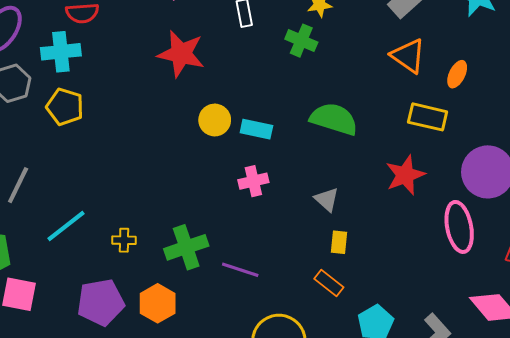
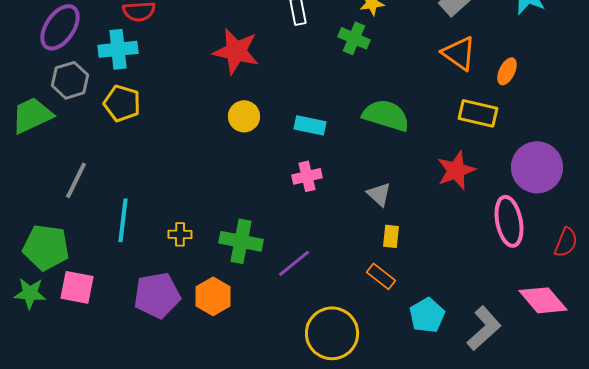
yellow circle: (215, 120) -> (244, 116), moved
cyan line: (66, 226) -> (123, 220), turned -45
green cross: (186, 247) -> (241, 241), turned 30
purple line: (240, 270) -> (294, 263), turned -57

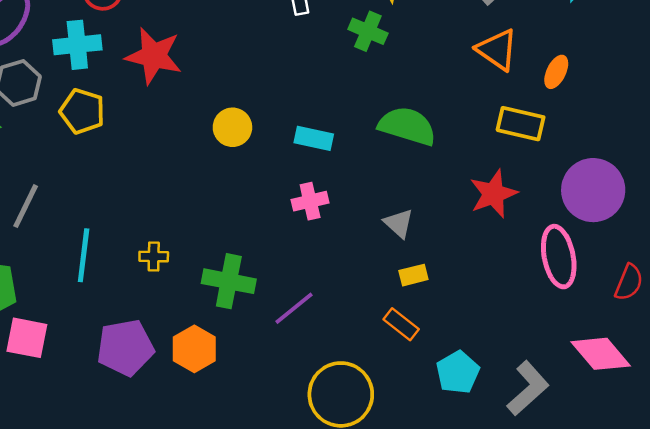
red star: (236, 51) -> (154, 56), moved
yellow cross: (180, 234) -> (154, 257), moved
yellow rectangle: (391, 236) -> (413, 275), turned 70

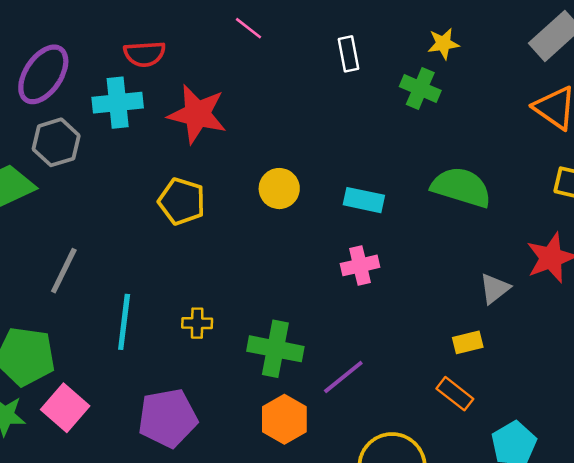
yellow pentagon: (82, 111) -> (182, 201), moved
gray triangle: (399, 223) -> (495, 289), moved, turned 40
pink square: (27, 338) -> (65, 408), turned 30
orange hexagon: (194, 349) -> (284, 419), moved

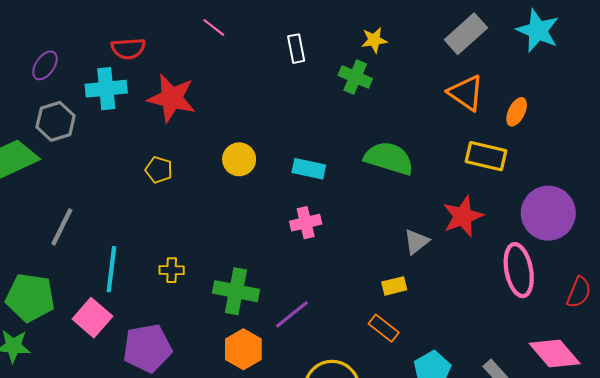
purple ellipse: (43, 74) -> (45, 65), size x0.6
yellow pentagon: (182, 201) -> (159, 170), size x0.7
pink square: (65, 408) -> (92, 318), moved

